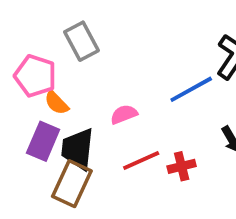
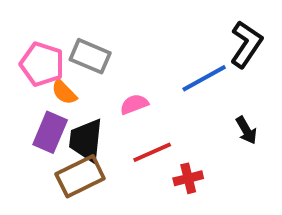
gray rectangle: (82, 41) -> (90, 56), moved, turned -39
red cross: (182, 166) -> (188, 178), moved
brown rectangle: (72, 184) -> (80, 176), turned 39

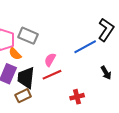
pink semicircle: (134, 104) -> (50, 60), turned -40
red line: (152, 152) -> (52, 75), moved
brown rectangle: (80, 176) -> (23, 96), size x0.7

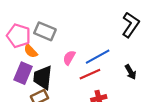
blue line: (85, 47) -> (98, 57), moved
red line: (52, 75) -> (90, 74), moved

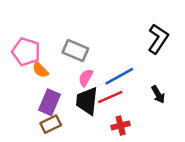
gray rectangle: (45, 31) -> (75, 50), moved
purple rectangle: (23, 73) -> (49, 102), moved
black trapezoid: (43, 77) -> (87, 101), moved

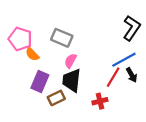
blue line: (119, 76) -> (124, 60), moved
red line: (110, 97) -> (113, 77), moved, turned -35
brown rectangle: (51, 124) -> (56, 98), moved

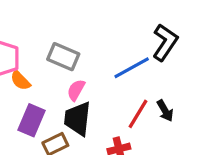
blue line: (124, 60) -> (132, 68), moved

